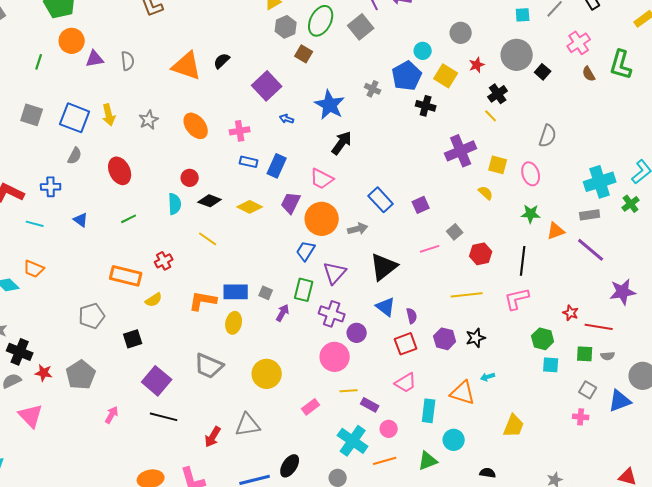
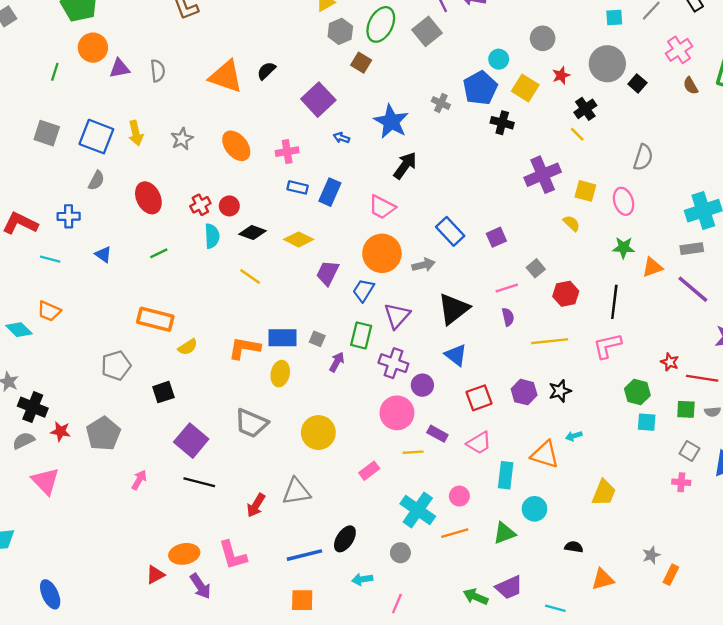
purple trapezoid: (291, 203) -> (328, 273), moved
red cross: (164, 261) -> (200, 205), moved
purple semicircle: (412, 316) -> (508, 317), moved
purple rectangle: (370, 405) -> (437, 434), moved

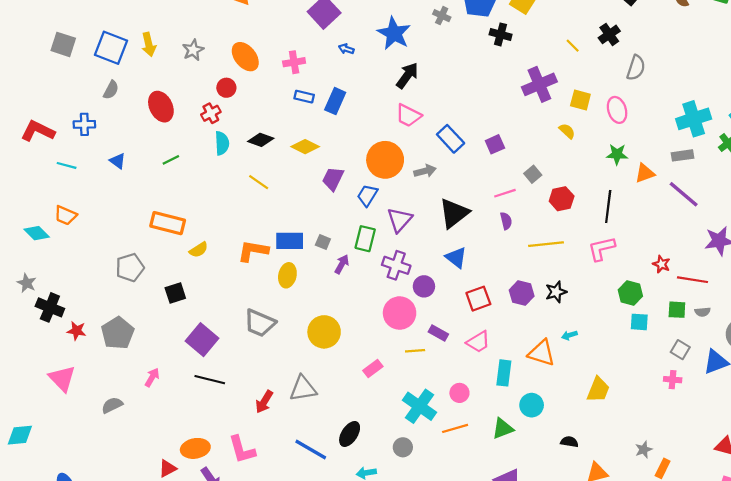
black cross: (585, 109) -> (609, 34), moved
red circle: (229, 206) -> (226, 88), moved
pink trapezoid: (382, 207) -> (408, 115), moved
gray semicircle: (24, 441) -> (112, 405), moved
blue line: (304, 555) -> (311, 450), turned 44

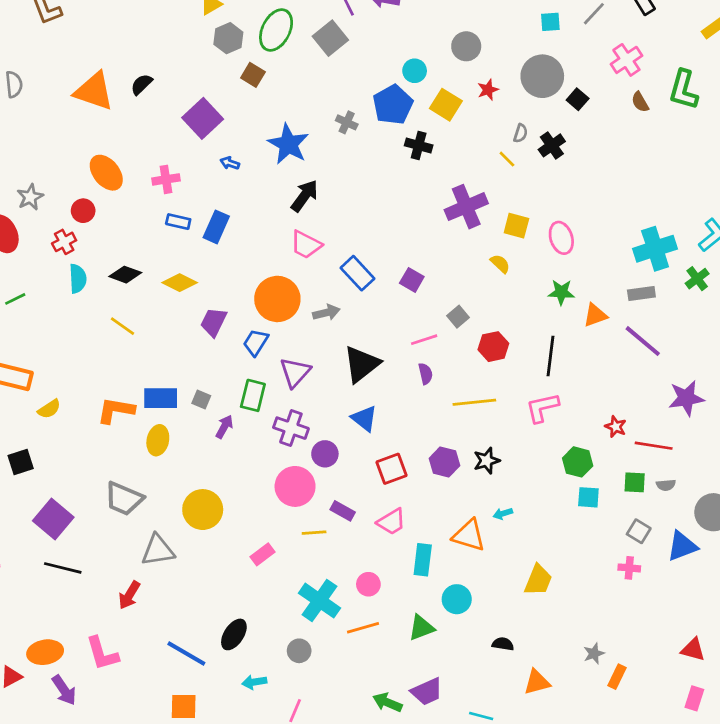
gray star: (193, 50) -> (30, 197), moved
gray semicircle: (636, 68) -> (521, 133), moved, size x0.6
purple square: (495, 144) -> (412, 280), turned -36
gray triangle: (303, 388) -> (158, 550), moved

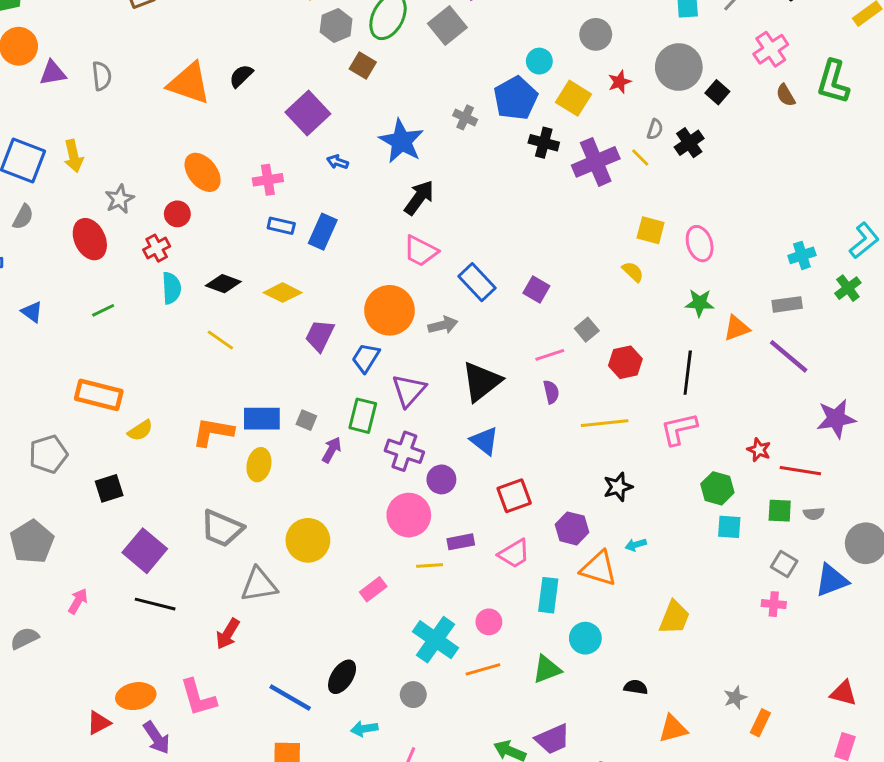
purple cross: (466, 207) -> (596, 162), moved
cyan cross: (655, 249) -> (802, 255), size x0.6
purple hexagon: (444, 462) -> (572, 528), moved
purple rectangle: (343, 511) -> (461, 542), turned -40

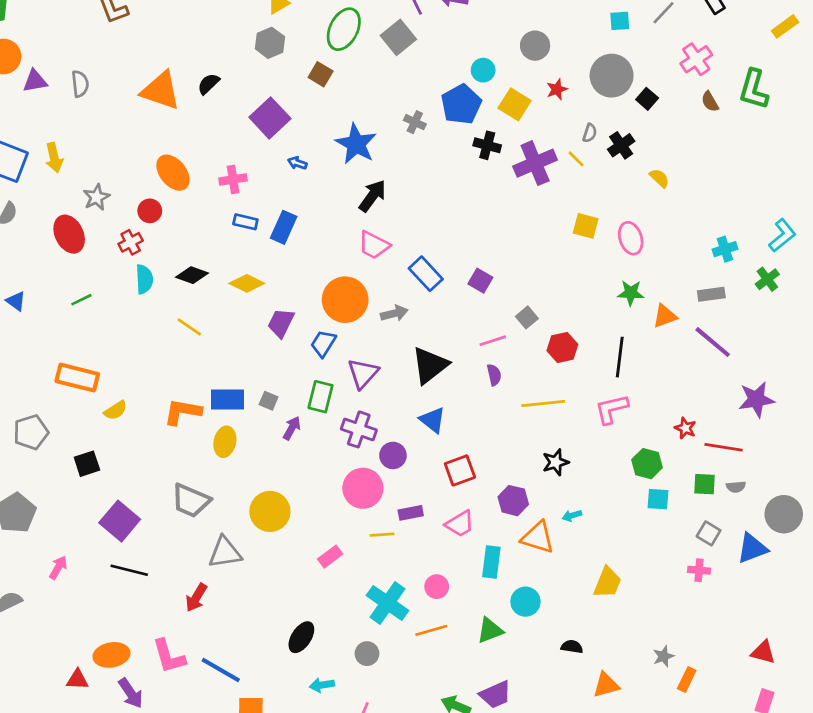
gray hexagon: (336, 25) -> (270, 43), moved
yellow semicircle: (633, 272) -> (659, 178), moved
blue line: (290, 698) -> (221, 670), moved
red triangle: (99, 723) -> (77, 680), turned 30

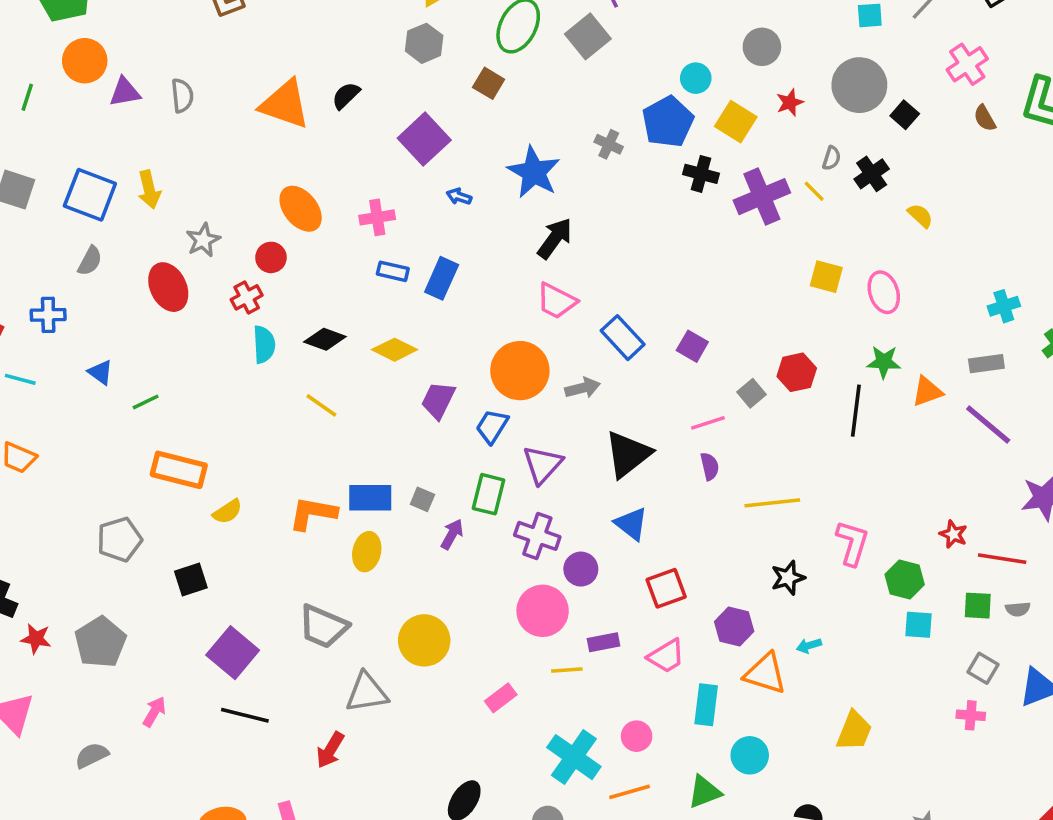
green line: (81, 300) -> (146, 402), moved
red hexagon: (562, 348) -> (797, 372), moved
black line: (620, 357) -> (856, 411), moved
pink L-shape: (612, 409) -> (852, 543), moved, turned 120

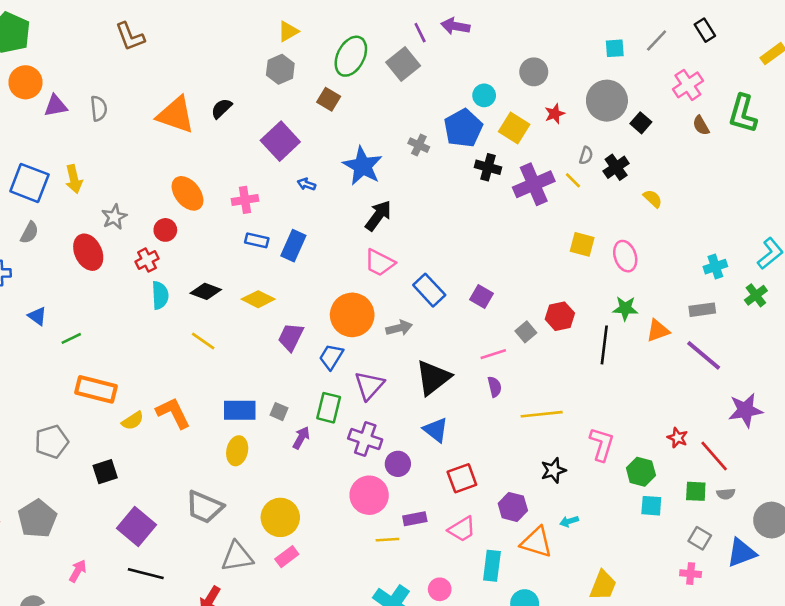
orange L-shape: (313, 513) -> (173, 413), moved, turned 54
red line: (1002, 559) -> (714, 456), turned 40
pink rectangle: (501, 698) -> (287, 557), moved

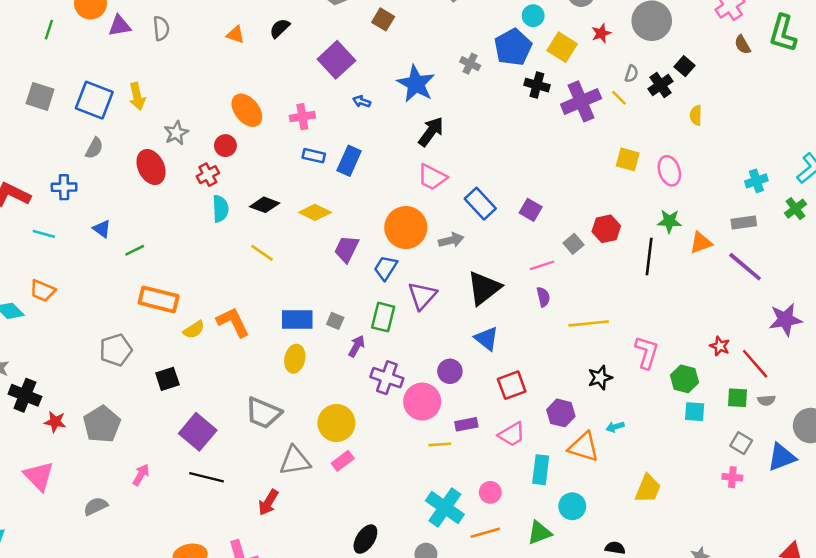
orange triangle: (176, 115) -> (236, 35), size x0.5
black square: (641, 123) -> (684, 66), moved
yellow semicircle: (653, 199) -> (696, 115), turned -132
purple cross: (365, 439) -> (387, 378), moved

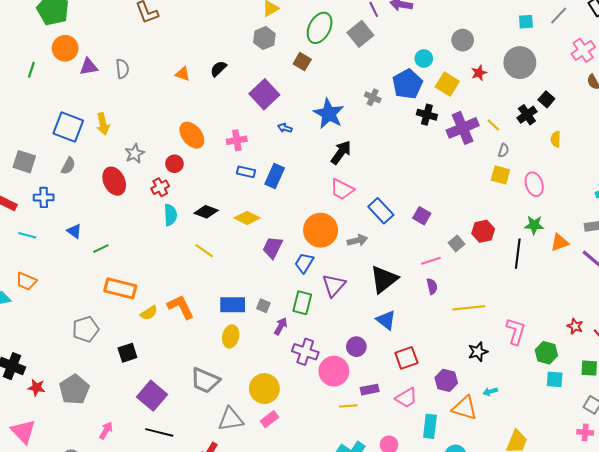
gray semicircle: (632, 74) -> (503, 150), moved
gray square: (40, 96) -> (24, 162), moved

